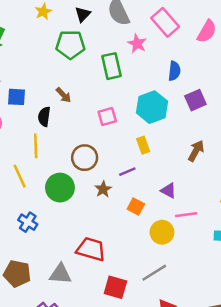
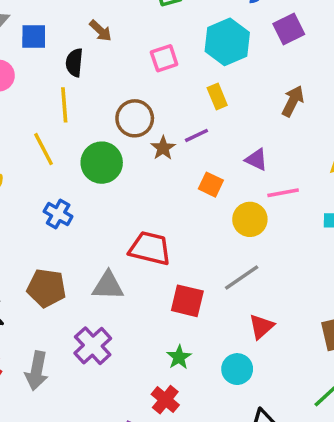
brown star: (103, 189) -> (163, 148), moved

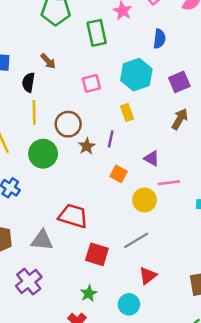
purple square: (289, 29) -> (179, 82), moved
yellow line: (64, 105) -> (34, 112), moved
purple line: (196, 135) -> (111, 139), turned -56

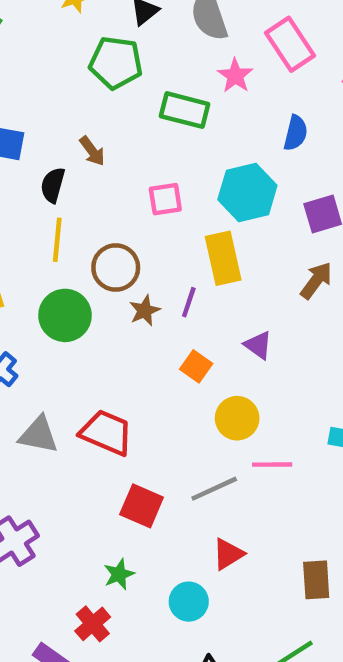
green rectangle: (97, 33) -> (185, 110), turned -70
yellow rectangle: (127, 112) -> (223, 258), size x1.6
pink line: (169, 183) -> (272, 465), moved
gray triangle: (42, 240) -> (38, 435), moved

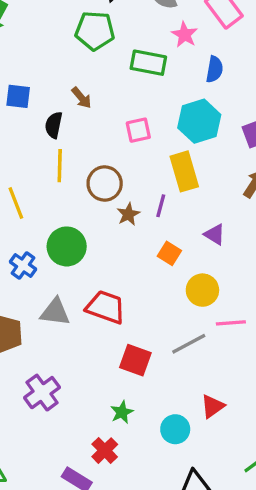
blue semicircle: (296, 133) -> (214, 69), moved
green circle: (65, 315) -> (67, 246), moved
red triangle: (228, 554) -> (213, 406), moved

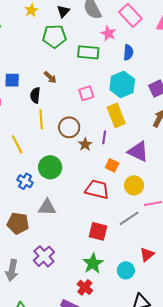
purple triangle: (215, 235) -> (138, 151), size x1.6
red trapezoid: (106, 307) -> (97, 189), moved
green star: (122, 412) -> (93, 263), size x1.5

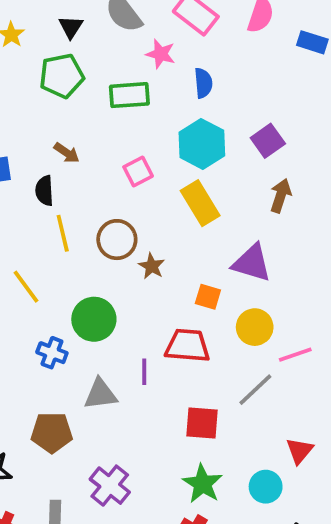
purple line: (104, 137) -> (144, 372), moved

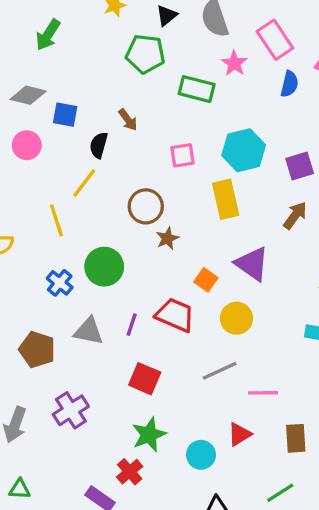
blue semicircle: (203, 83) -> (290, 84), moved
yellow line: (63, 233) -> (84, 183), moved, turned 32
pink line: (295, 355) -> (263, 393), moved
red square: (202, 423) -> (145, 379), moved

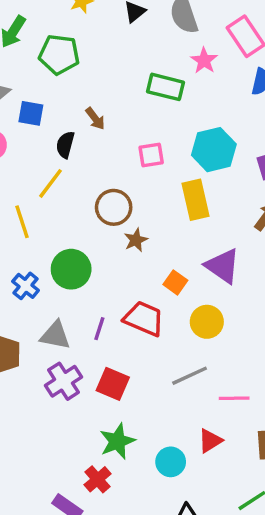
green pentagon: (145, 54) -> (59, 54), moved
purple cross: (71, 410) -> (63, 381), moved

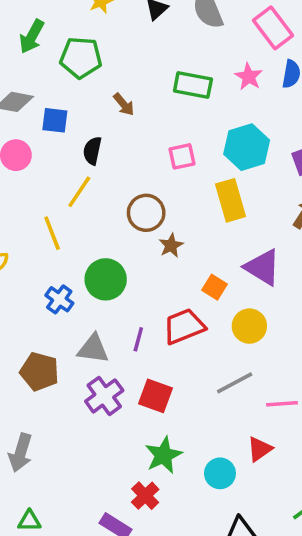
pink star: (204, 61) -> (249, 77), moved
brown arrow: (95, 119) -> (124, 104), moved
red trapezoid: (144, 319) -> (184, 326), turned -42

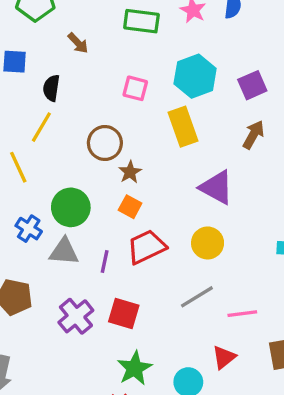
pink square: (182, 156) -> (135, 88), turned 30
orange square: (214, 287) -> (130, 207), moved
gray triangle: (93, 349) -> (64, 252), moved

